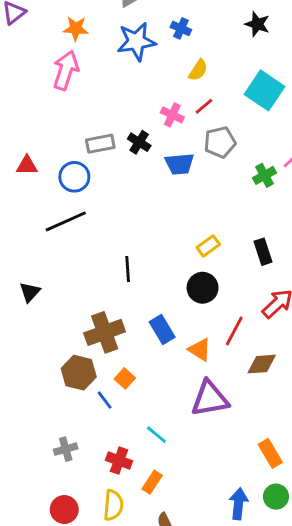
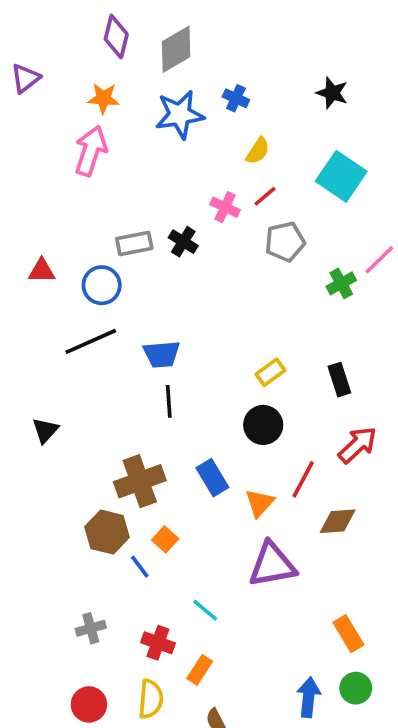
blue trapezoid: (180, 164) -> (162, 354), moved
orange triangle: (200, 350) -> (260, 503), turned 40

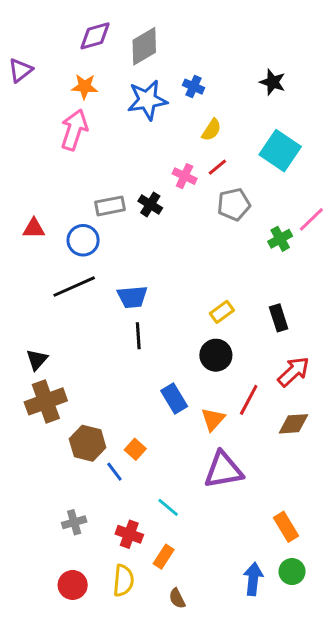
purple diamond: (116, 37) -> (95, 36), turned 60
brown cross: (140, 481) -> (46, 401), moved
brown diamond: (338, 521) -> (293, 424), moved

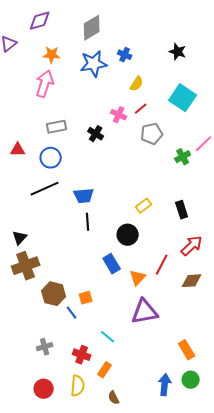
purple diamond: (95, 36) -> (40, 21), moved
gray rectangle: (110, 206) -> (57, 127), moved
black circle: (216, 355) -> (128, 235), moved
orange square: (135, 449) -> (86, 298), turned 32

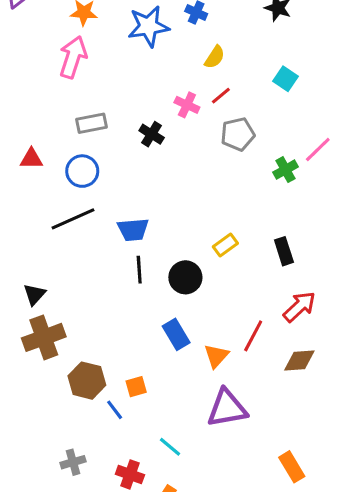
cyan square: (183, 98) -> (286, 79), size x0.6
black circle: (128, 235) -> (185, 277), moved

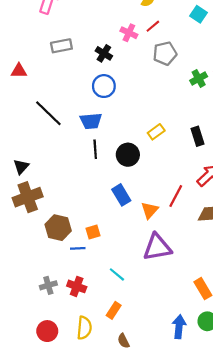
blue circle: (82, 171) -> (104, 86), moved
black line: (73, 219) -> (48, 113), turned 68
blue line: (115, 410) -> (78, 248), turned -56
red cross: (130, 474) -> (77, 286), moved

